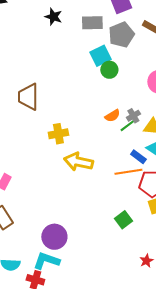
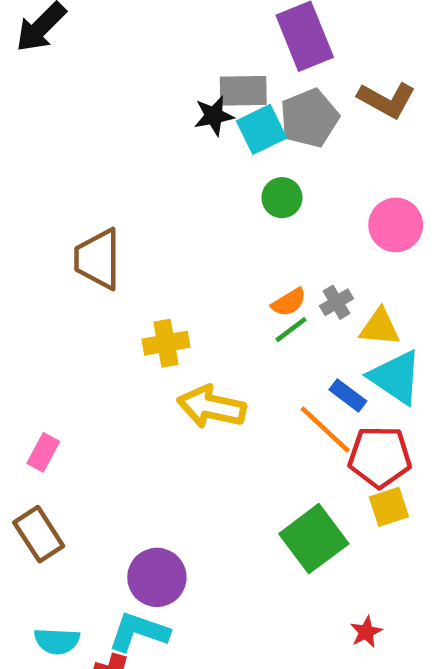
black star: (53, 17) -> (214, 116), moved, turned -30
cyan square: (100, 56) -> (262, 129), moved
green line: (127, 126) -> (291, 330), moved
orange line: (128, 172) -> (325, 430), turned 52
green square: (123, 220) -> (314, 539), size x1.6

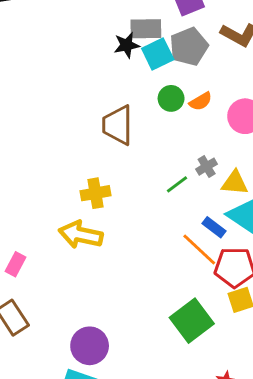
brown trapezoid: (98, 259) -> (118, 125), moved
orange semicircle: (289, 302) -> (201, 101), moved
yellow arrow: (211, 407) -> (81, 235), moved

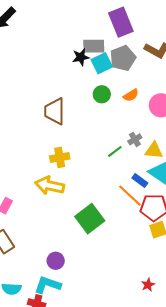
green circle: (171, 98) -> (102, 94), moved
brown trapezoid: (118, 125) -> (55, 111), moved
green square: (192, 321) -> (90, 219), moved
purple circle: (90, 346) -> (56, 261), size x0.7

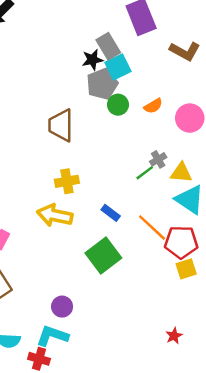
gray rectangle: (94, 46) -> (108, 46), turned 60
gray pentagon: (123, 58) -> (102, 84), moved
green line: (115, 151) -> (145, 173), moved
blue rectangle: (140, 181) -> (111, 213), moved

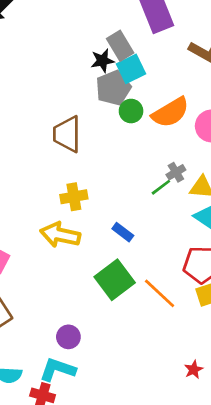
orange semicircle: (153, 106) -> (170, 112), size x1.8
orange line: (152, 228) -> (160, 293), moved

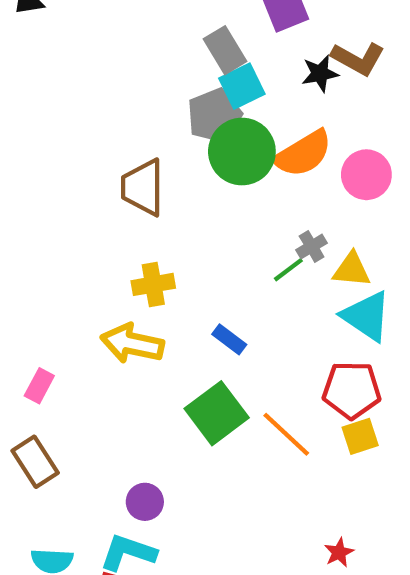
black star: (102, 61) -> (320, 73), moved
green circle: (131, 111) -> (242, 152), size x1.8

